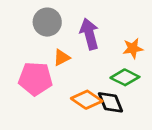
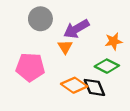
purple arrow: (89, 34) -> (76, 29), turned -105
orange triangle: (62, 58) -> (65, 47), moved, turned -35

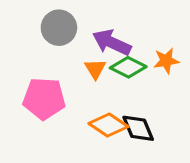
purple arrow: (76, 29) -> (112, 43), turned 55
green diamond: (107, 66) -> (128, 67), moved

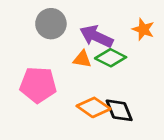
orange star: (166, 61) -> (143, 29), moved, turned 30
orange triangle: (95, 69) -> (82, 59), turned -48

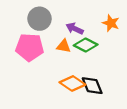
purple arrow: (96, 36) -> (75, 29), size x0.7
pink pentagon: (38, 85) -> (30, 47), moved

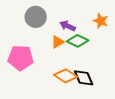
orange triangle: (64, 46) -> (58, 42), turned -40
pink pentagon: (30, 47) -> (21, 58), moved

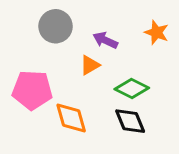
green diamond: (78, 41) -> (132, 88), moved
orange diamond: (66, 76) -> (71, 118), moved, turned 40

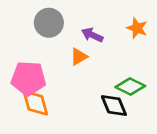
green diamond: (132, 88) -> (130, 86), moved
orange diamond: (71, 118) -> (35, 103), moved

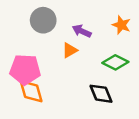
green diamond: (130, 86) -> (115, 62), moved

